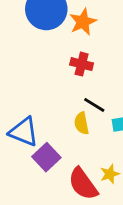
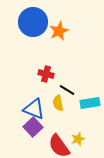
red cross: (82, 64) -> (46, 74), moved
blue triangle: (24, 132) -> (34, 109), moved

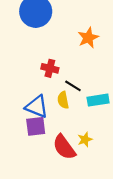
orange star: (59, 31) -> (88, 38), moved
purple square: (33, 127) -> (36, 126), turned 36

